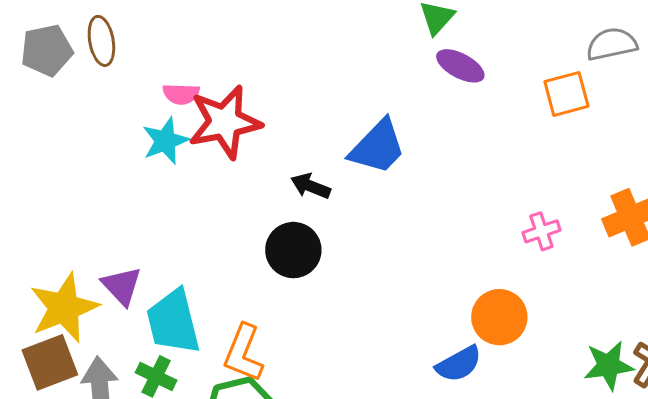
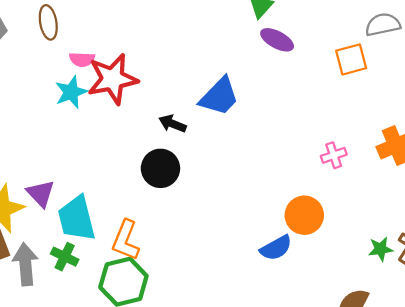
brown ellipse: (101, 41) -> (48, 22), moved
green star: (609, 366) -> (381, 249), size x0.7

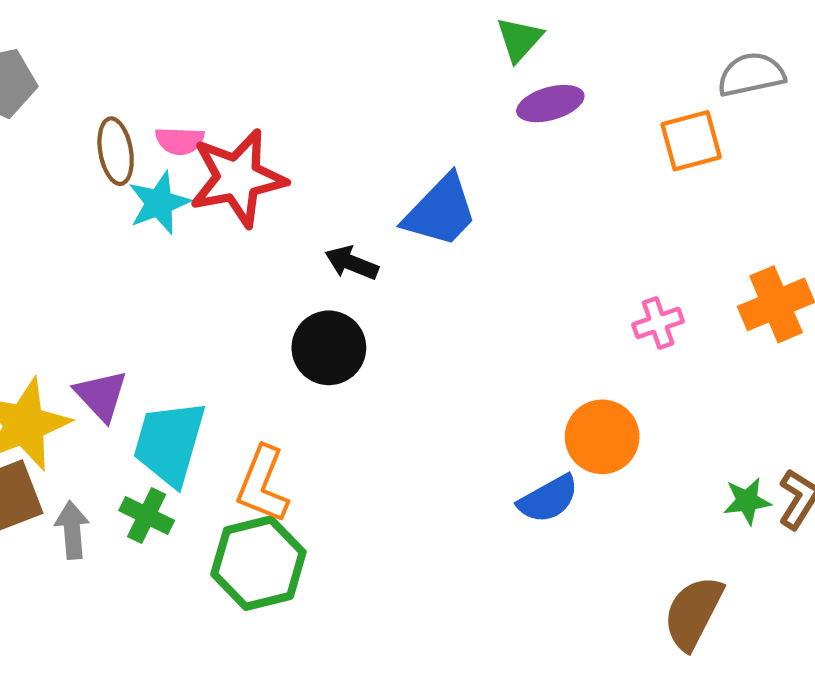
brown ellipse: (48, 22) -> (116, 151), moved
purple ellipse: (277, 40) -> (550, 104), turned -44
cyan trapezoid: (77, 218) -> (169, 443), turned 30
gray arrow: (25, 264) -> (72, 530), size x0.7

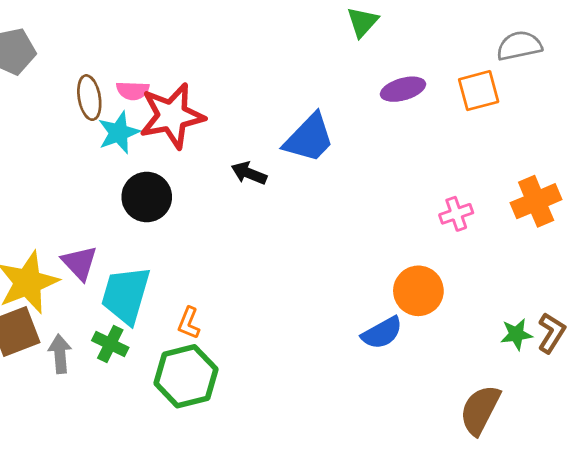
purple ellipse: (550, 104) -> (403, 89), moved
black circle: (329, 348) -> (147, 197), moved
orange L-shape: (263, 484) -> (189, 323), size x0.6

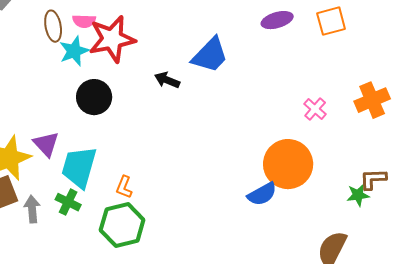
pink cross: (456, 214) -> (315, 109), turned -30
orange circle: (418, 291) -> (288, 164), size x1.4
brown L-shape: (551, 333) -> (373, 179), moved, turned -124

